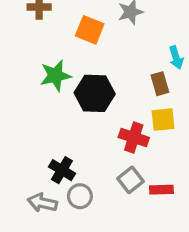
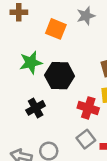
black cross: (62, 170) -> (36, 108), moved, turned 30

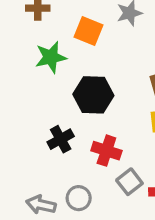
green star: (31, 62) -> (51, 57), moved
red cross: (88, 108) -> (106, 151), moved

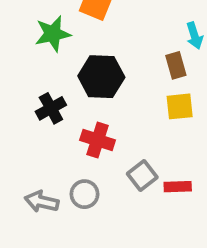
black cross: (61, 139) -> (51, 108), moved
red cross: (106, 151) -> (98, 140), moved

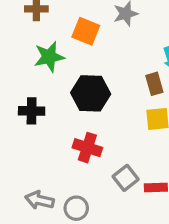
black cross: (51, 108) -> (32, 111), moved, turned 30
gray circle: (84, 194) -> (76, 208), moved

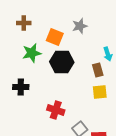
black hexagon: (91, 93) -> (62, 62), moved

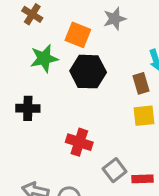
brown cross: (24, 23) -> (32, 14), turned 32

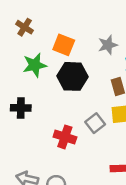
gray star: (115, 19) -> (108, 45), moved
gray square: (115, 170) -> (95, 123), moved

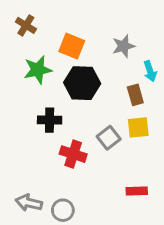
black cross: (21, 108) -> (50, 120), moved

